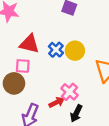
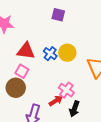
pink square: (23, 66) -> (22, 71), turned 32

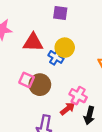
red triangle: (26, 51) -> (33, 42), moved
yellow circle: (67, 53) -> (65, 48), moved
brown circle: (16, 88) -> (40, 85), moved

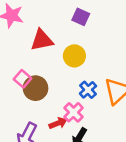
red triangle: (33, 42) -> (42, 40), turned -30
blue cross: (56, 57) -> (88, 90), moved

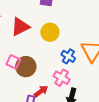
red arrow: (58, 123) -> (41, 91), moved

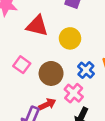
red triangle: (20, 27) -> (37, 26), turned 30
brown circle: (26, 67) -> (51, 73), moved

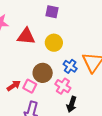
pink square: (22, 65) -> (30, 86), moved
red arrow: (47, 104) -> (14, 86), moved

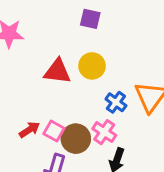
red triangle: (26, 36) -> (57, 71), moved
brown circle: (43, 73) -> (76, 139), moved

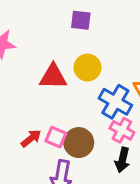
blue cross: (116, 102) -> (115, 102), size x1.5
pink cross: (104, 132) -> (122, 130), moved

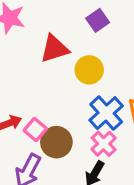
purple square: (81, 20) -> (98, 20), turned 30
red triangle: (53, 77) -> (54, 49), moved, turned -36

